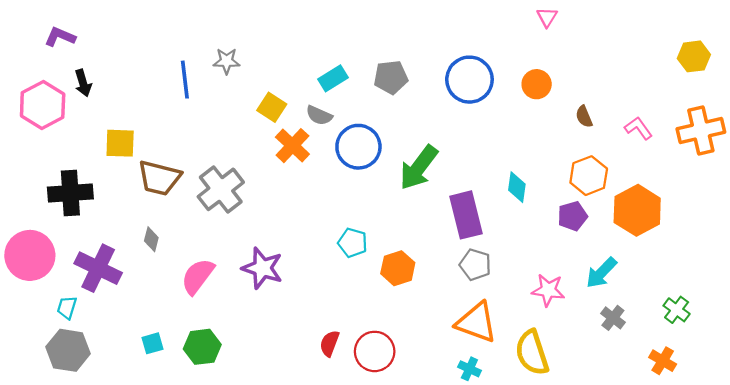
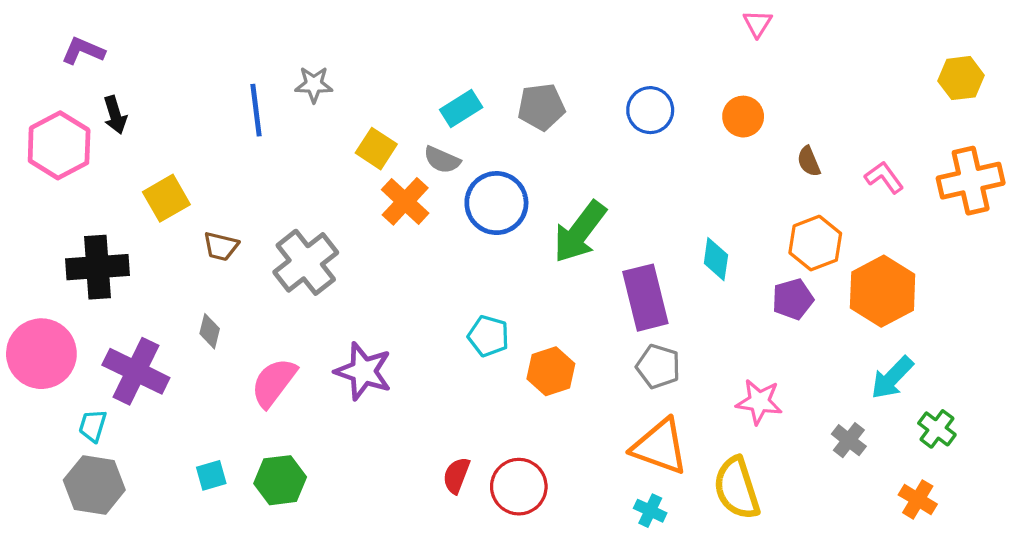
blue circle: (469, 80) -> (650, 110), size x0.7
yellow square: (120, 143) -> (166, 198), turned -32
brown trapezoid: (159, 178) -> (221, 246), size x0.6
cyan arrow: (601, 273) -> (892, 378), moved

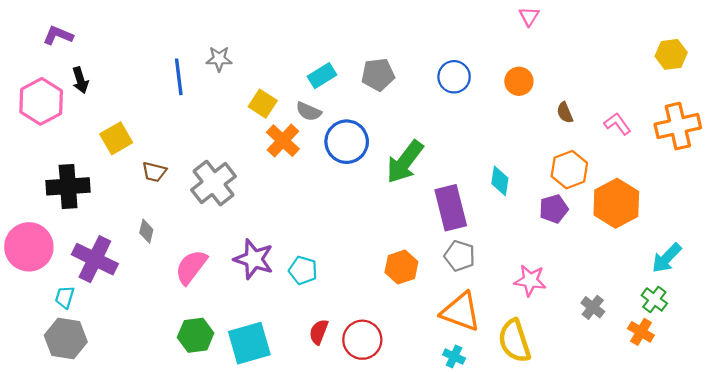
cyan pentagon: (488, 336) -> (303, 270), moved
orange hexagon: (551, 371) -> (401, 267), moved
cyan arrow: (892, 378) -> (667, 258), moved
cyan square: (211, 475) -> (249, 343), moved, size x2.0
orange cross: (918, 499) -> (641, 332), moved

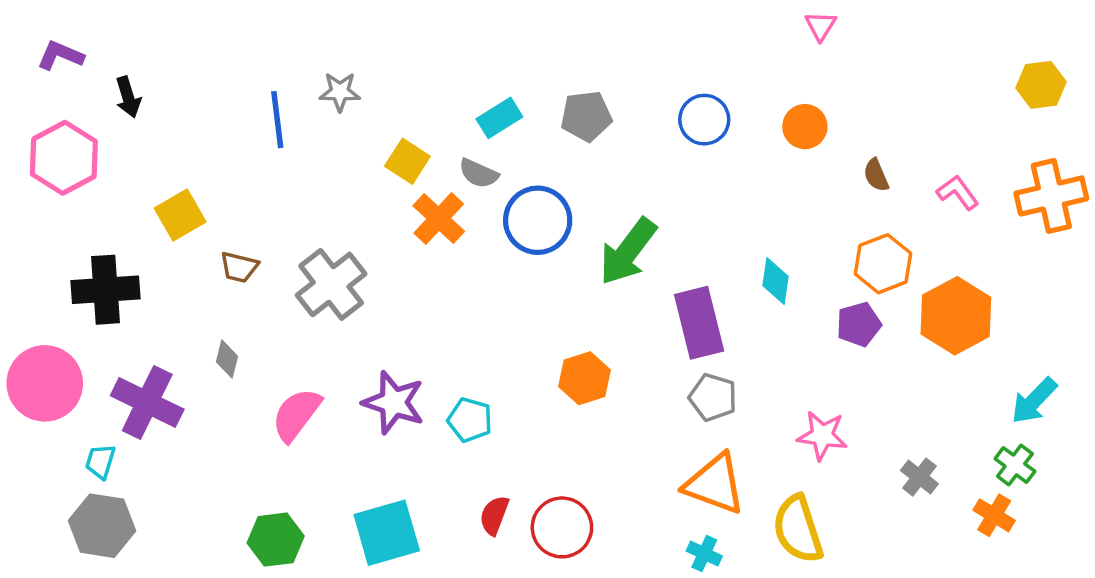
purple L-shape: (58, 35) -> (60, 55), moved
black arrow: (80, 80) -> (128, 97), moved
orange hexagon: (401, 267) -> (585, 378), moved
green hexagon: (196, 335) -> (276, 540), moved

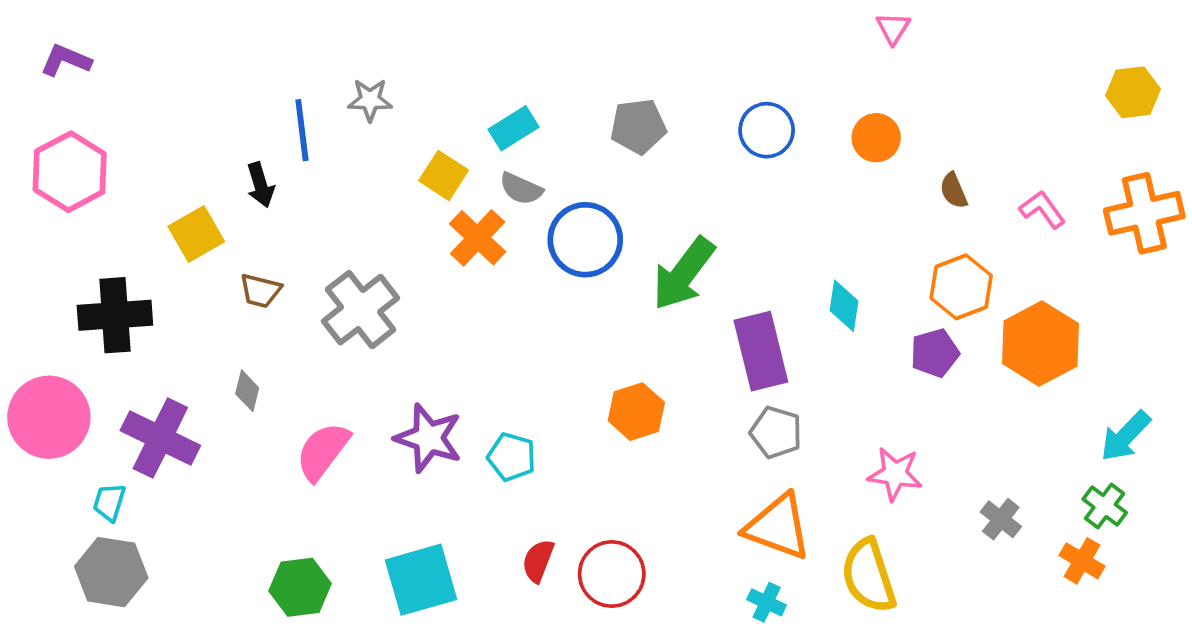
black arrow: (128, 97) -> (260, 185), moved
cyan rectangle: (499, 118) -> (514, 128), moved

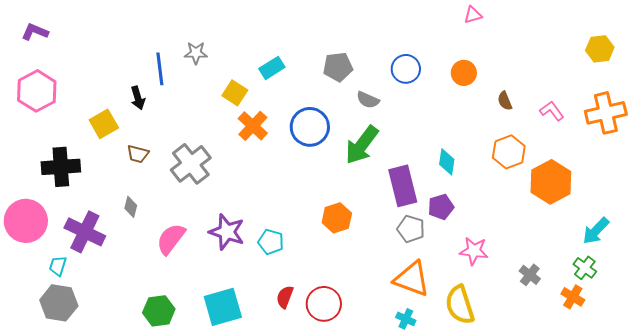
pink triangle: (893, 28) -> (473, 15), turned 42
gray semicircle: (521, 189) -> (368, 100), moved
purple pentagon: (935, 353) -> (441, 207), moved

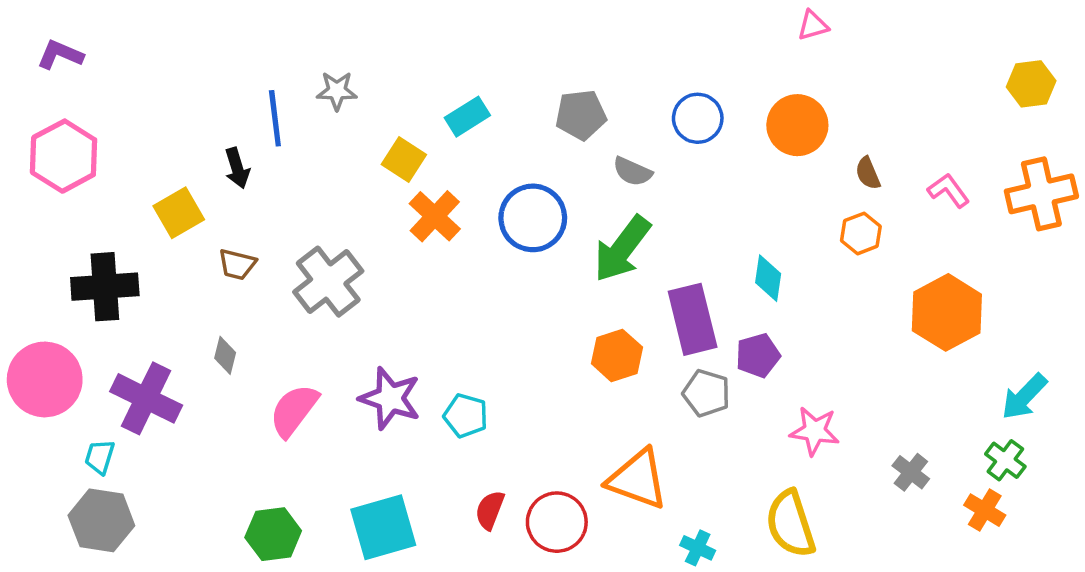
orange circle: (464, 73) -> (797, 125), size x1.4
orange hexagon: (509, 152) -> (861, 233), moved, size x0.7
orange hexagon: (337, 218) -> (617, 355), moved
orange triangle: (412, 279) -> (638, 479), moved

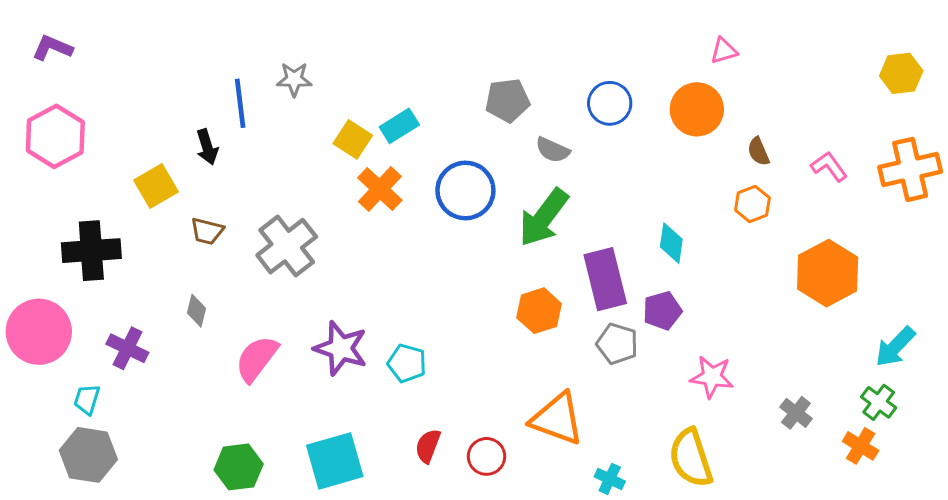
pink triangle: (813, 25) -> (724, 51), moved
cyan rectangle: (467, 117) -> (399, 126), moved
purple cross: (146, 398) -> (127, 348), size x0.7
red circle: (557, 522) -> (486, 456), size x0.7

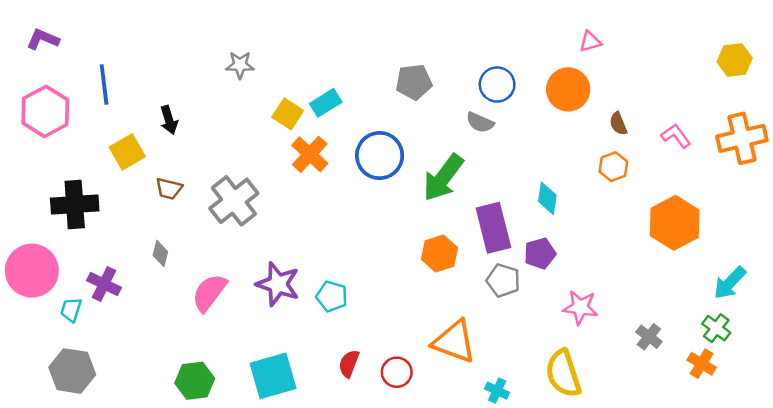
blue line: (240, 103) -> (104, 84), moved
gray semicircle: (553, 150) -> (480, 122), moved
cyan trapezoid: (87, 399) -> (71, 310), moved

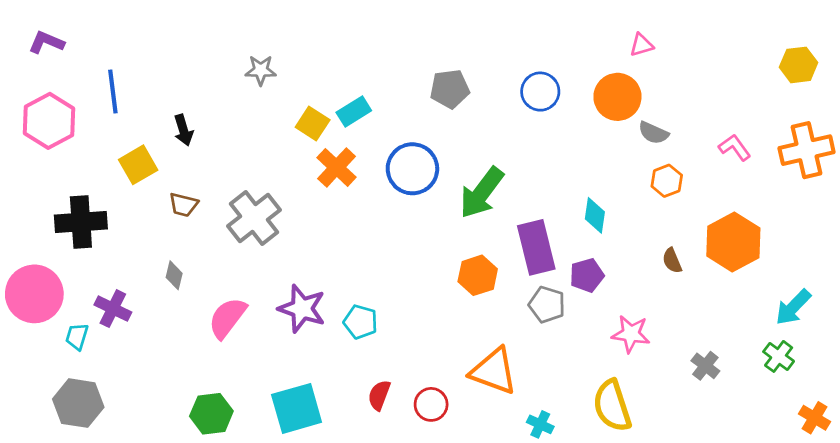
gray semicircle: (480, 122) -> (653, 133), moved
brown semicircle: (618, 124) -> (672, 261), moved
orange cross: (702, 364) -> (815, 418), moved

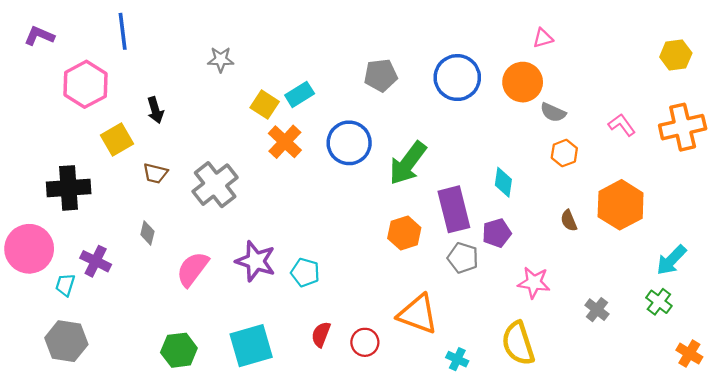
blue line: (113, 92) -> (123, 31), moved
blue circle: (540, 92) -> (457, 78), size x1.4
pink hexagon: (49, 121) -> (85, 84), moved

